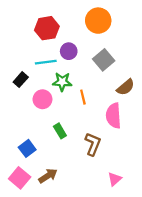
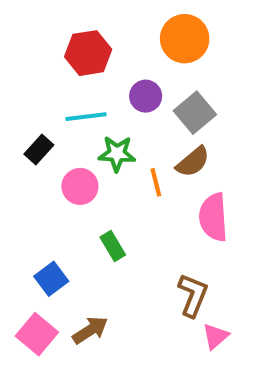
purple circle: (69, 51) -> (146, 96), moved
brown semicircle: (126, 87) -> (193, 162), moved
brown L-shape: (93, 144) -> (193, 295), moved

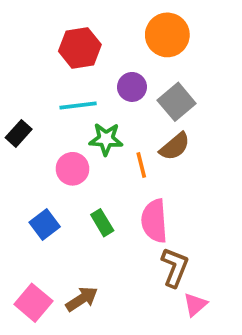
black rectangle: (39, 149) -> (19, 133), moved
pink semicircle: (213, 217) -> (154, 221), moved
blue square: (51, 279) -> (45, 225), moved

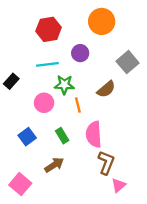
gray square: (177, 102) -> (128, 62), moved
orange line: (141, 165) -> (78, 105), moved
brown arrow: (82, 299) -> (54, 165), moved

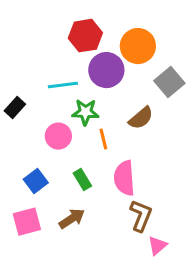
orange circle: (102, 21) -> (138, 46), moved
red hexagon: (49, 29) -> (85, 36), moved
purple circle: (80, 53) -> (106, 70), size x1.5
pink square: (20, 184) -> (27, 222), moved, turned 35

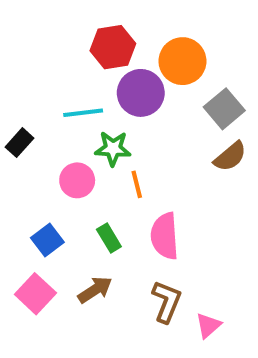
brown semicircle: (141, 118) -> (230, 157), moved
brown L-shape: (141, 216) -> (167, 302), moved
pink square: (27, 222) -> (35, 294), turned -32

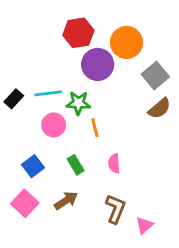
cyan line: (83, 113) -> (48, 93), moved
pink semicircle: (165, 236) -> (114, 163), size x0.6

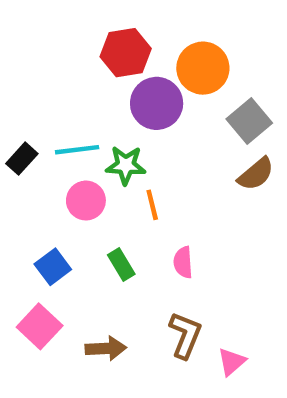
brown arrow: (66, 201) -> (106, 348), moved, turned 30

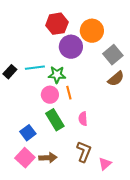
pink circle: (86, 201) -> (50, 95), moved
green rectangle: (121, 265) -> (55, 120), size x1.5
blue square: (53, 267) -> (28, 133), moved
pink square: (40, 326) -> (25, 158), moved

